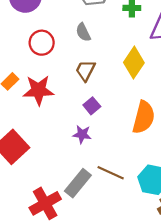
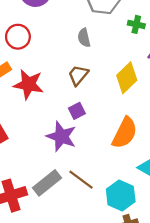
red circle: (42, 43) -> (18, 37), moved
purple star: (82, 134) -> (61, 136), size x1.6

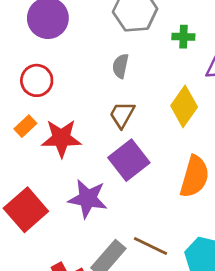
gray semicircle: (84, 38) -> (121, 66), turned 36
purple square: (77, 111) -> (129, 160), size x1.8
purple star: (61, 136) -> (88, 199), moved

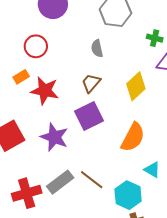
green cross: (183, 37) -> (155, 38), moved
gray semicircle: (121, 66) -> (97, 48), turned -36

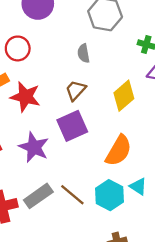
cyan hexagon: (128, 195) -> (109, 195), moved

